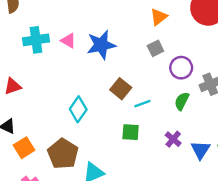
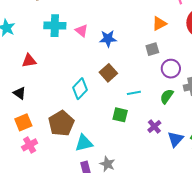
blue star: (101, 45) -> (108, 39), size x0.7
brown square: (121, 89) -> (108, 73), moved
orange square: (24, 148) -> (23, 122), moved

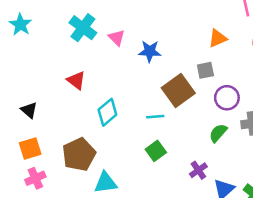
cyan cross: (55, 26) -> (83, 28), turned 30
red triangle: (29, 61) -> (76, 80), moved, turned 42
brown square: (108, 73) -> (178, 90), moved, size x1.4
cyan line: (134, 93) -> (155, 117), moved
green square: (120, 115) -> (156, 151), turned 35

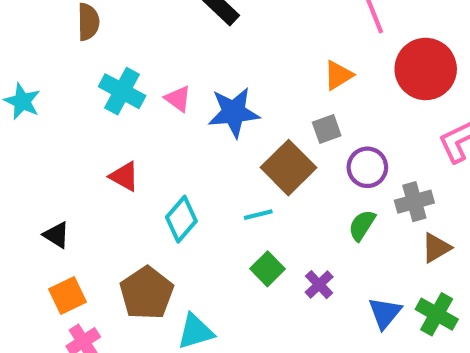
blue star: (150, 51) -> (234, 112), size x1.4
purple cross: (198, 170) -> (319, 285), moved

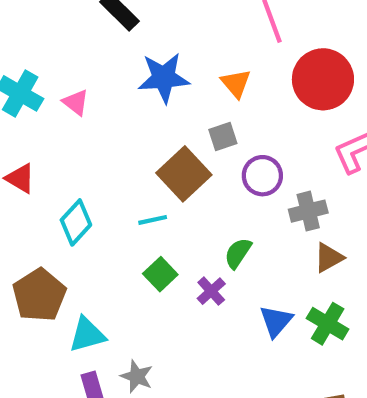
orange triangle: (338, 75) -> (236, 83), turned -40
blue star: (234, 112) -> (164, 78), moved
green semicircle: (362, 225) -> (238, 253), moved

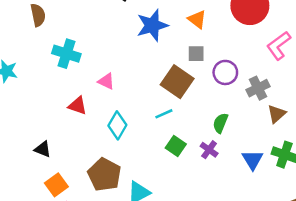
pink triangle: (76, 102) -> (106, 81), moved
gray square: (223, 137) -> (196, 54), turned 30

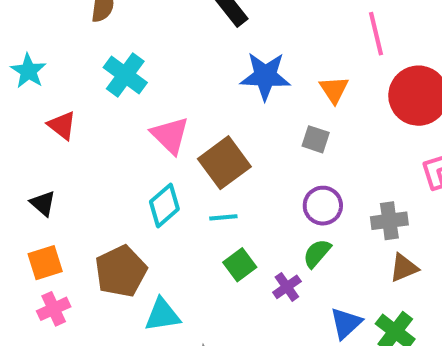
purple circle: (225, 72) -> (323, 206), moved
pink triangle: (106, 81) -> (170, 135), size x1.5
brown square: (177, 82) -> (224, 163), moved
red triangle: (78, 106) -> (62, 125), moved
cyan line: (164, 114) -> (223, 217), moved

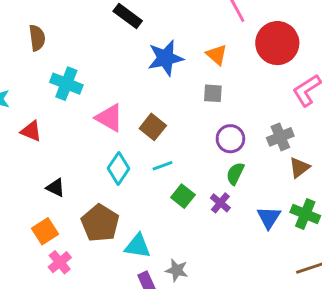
brown square: (224, 163) -> (153, 127), size x0.7
black triangle: (43, 203) -> (56, 188), moved
cyan triangle: (162, 315) -> (138, 246), turned 32

